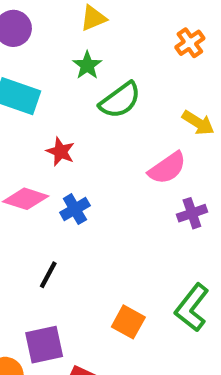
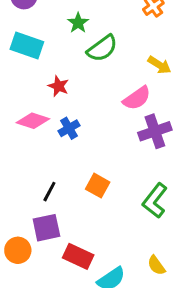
purple cross: (192, 213) -> (155, 131), size x1.5
black line: (48, 275) -> (49, 192), moved
orange square: (128, 322) -> (98, 186), moved

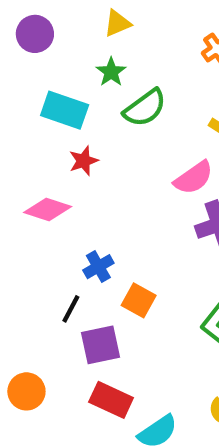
cyan rectangle: (27, 45) -> (65, 110), moved
red star: (58, 86) -> (84, 161), turned 30
blue cross: (69, 128) -> (98, 267), moved
purple square: (46, 228) -> (101, 345), moved

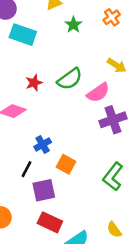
green star: (111, 72) -> (73, 25), moved
green semicircle: (145, 108) -> (70, 79), moved
cyan rectangle: (65, 110) -> (23, 35), moved

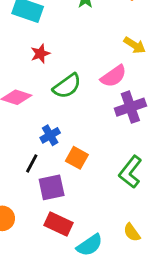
green semicircle: (70, 79) -> (67, 86), moved
red star: (34, 83) -> (40, 54), moved

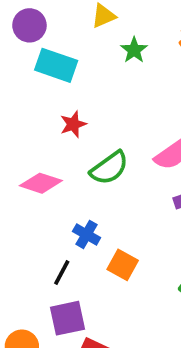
blue cross: (50, 135) -> (87, 234), turned -30
purple square: (52, 187) -> (67, 318), moved

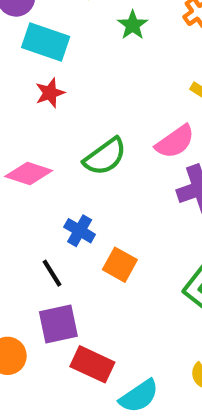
red star: (73, 124) -> (50, 93), moved
black line: (62, 273) -> (52, 273), turned -60

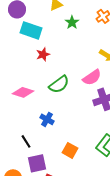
red star: (50, 93) -> (43, 54), moved
orange square: (120, 265) -> (70, 150), moved
black line: (52, 273) -> (26, 141), moved

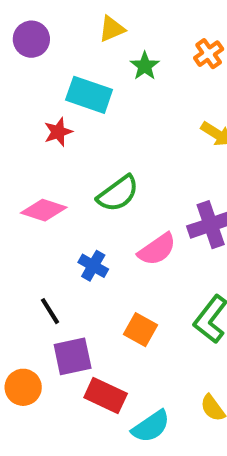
cyan rectangle: (31, 30) -> (89, 95), moved
red star: (43, 54) -> (58, 132), moved
pink semicircle: (92, 77) -> (157, 249), moved

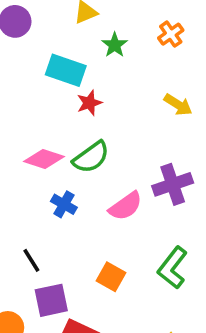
red star: (58, 132) -> (89, 103), moved
pink diamond: (44, 210) -> (44, 159), moved
blue cross: (93, 266) -> (64, 204), moved

